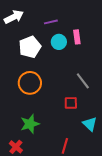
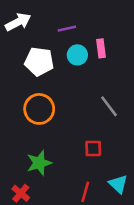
white pentagon: (30, 47) -> (39, 62), turned 30
red square: (71, 103) -> (93, 148), moved
cyan triangle: (90, 124) -> (118, 184), moved

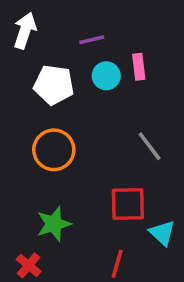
white arrow: (18, 22) -> (25, 31), turned -45
red square: (93, 148) -> (128, 204), size x1.5
cyan triangle: (118, 184) -> (162, 233), moved

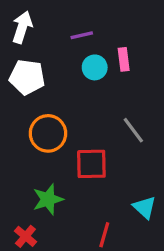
white pentagon: (54, 85) -> (27, 77), moved
red square: (128, 204) -> (91, 164), moved

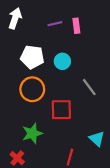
pink rectangle: (124, 59) -> (76, 26), moved
cyan circle: (95, 67) -> (62, 61), moved
white pentagon: (27, 77) -> (32, 57), moved

